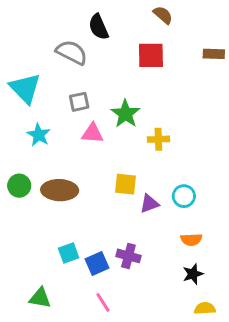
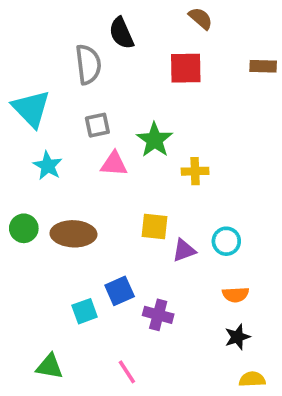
gray semicircle: (72, 52) -> (88, 64), turned 56
blue square: (97, 263) -> (120, 291), moved

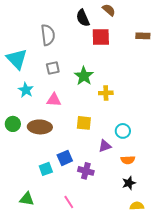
black semicircle: (121, 33) -> (83, 18), moved
pink triangle: (114, 164) -> (54, 100), moved
purple triangle: (184, 250) -> (105, 146), moved

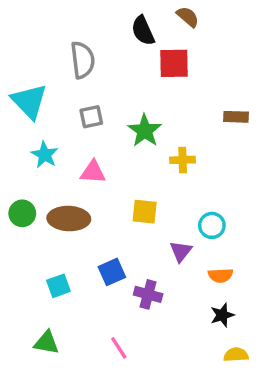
brown rectangle: (143, 36) -> (236, 117), moved
purple triangle: (105, 146) -> (181, 251), turned -32
cyan square: (46, 169) -> (58, 286), moved

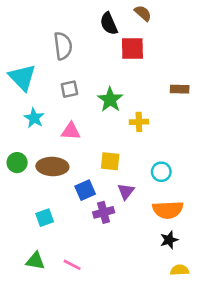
purple triangle: (181, 251) -> (126, 191), moved
blue square: (112, 272) -> (85, 190), moved
orange semicircle: (221, 275) -> (168, 210), size x1.6
purple cross: (148, 294) -> (104, 212), moved, turned -30
pink line: (119, 348) -> (72, 265), moved, turned -30

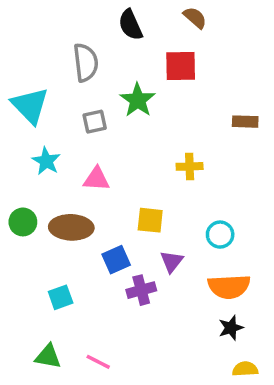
black semicircle: (109, 24) -> (130, 25), moved
green star: (110, 100) -> (138, 100), moved

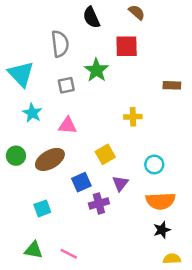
yellow square: (150, 220) -> (105, 154), turned -36
brown ellipse: (71, 227) -> (50, 159), turned -32

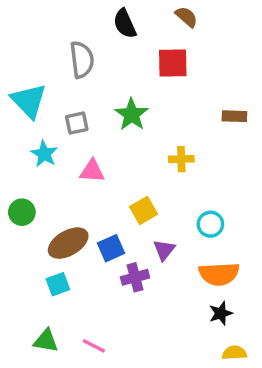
green star: (96, 70) -> (132, 114), moved
gray square: (66, 85) -> (77, 123), moved
brown ellipse: (50, 159) -> (68, 243), moved

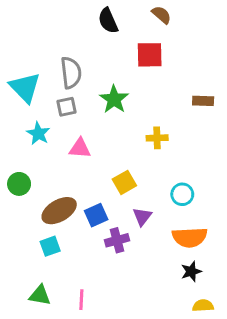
gray semicircle: (82, 60) -> (71, 73), moved
pink line: (94, 346) -> (81, 300), turned 66

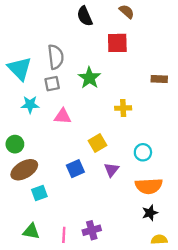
cyan star: (38, 133) -> (30, 105), turned -30
brown ellipse: (59, 211) -> (24, 170), moved
purple cross: (117, 240) -> (92, 230), moved

